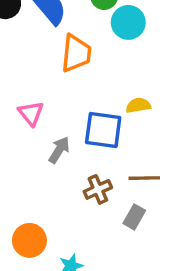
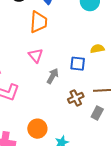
orange trapezoid: (76, 53) -> (39, 22), moved
blue square: (103, 130) -> (78, 64), size x0.7

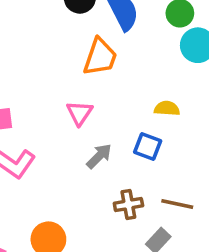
yellow semicircle: (97, 49) -> (167, 108), moved

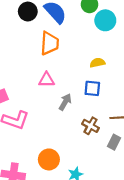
pink triangle: (79, 113) -> (47, 80), turned -49
brown cross: (128, 205) -> (90, 126), turned -35

